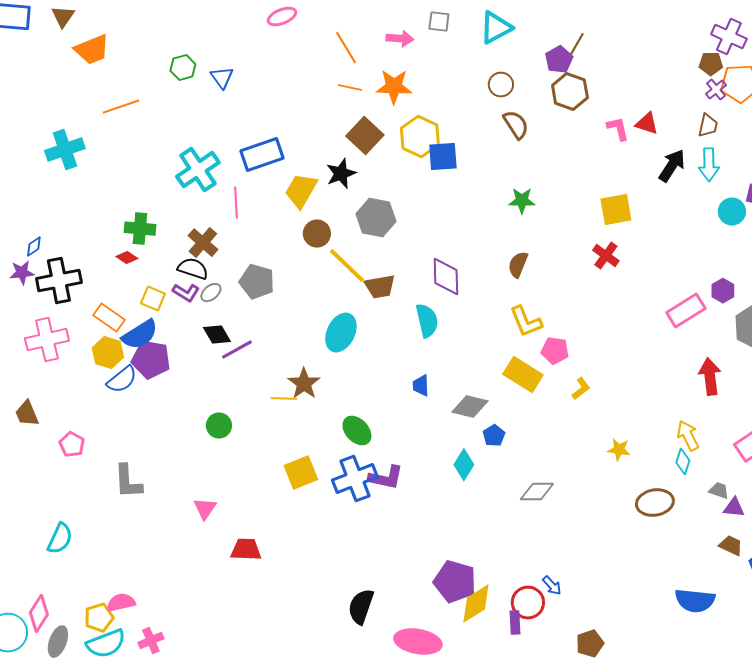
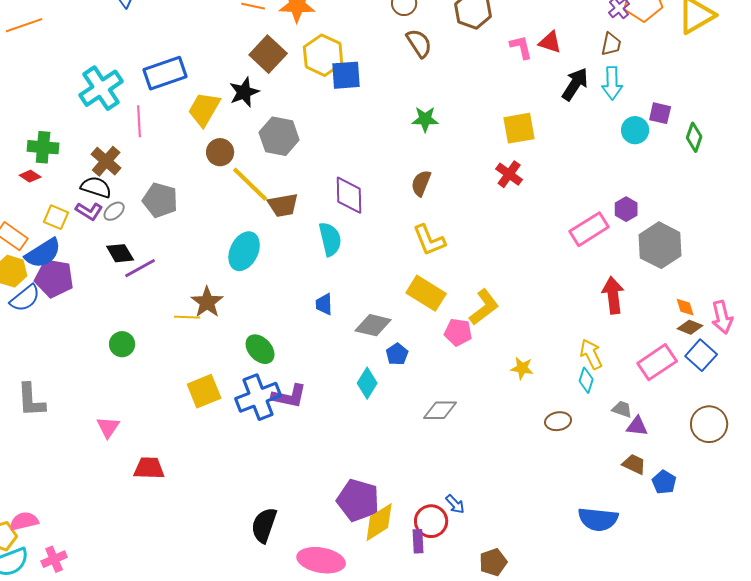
pink pentagon: (555, 351) -> (458, 332), moved
yellow L-shape: (581, 389) -> (484, 307), size x1.6
brown ellipse: (655, 503) -> (558, 421), size x0.7

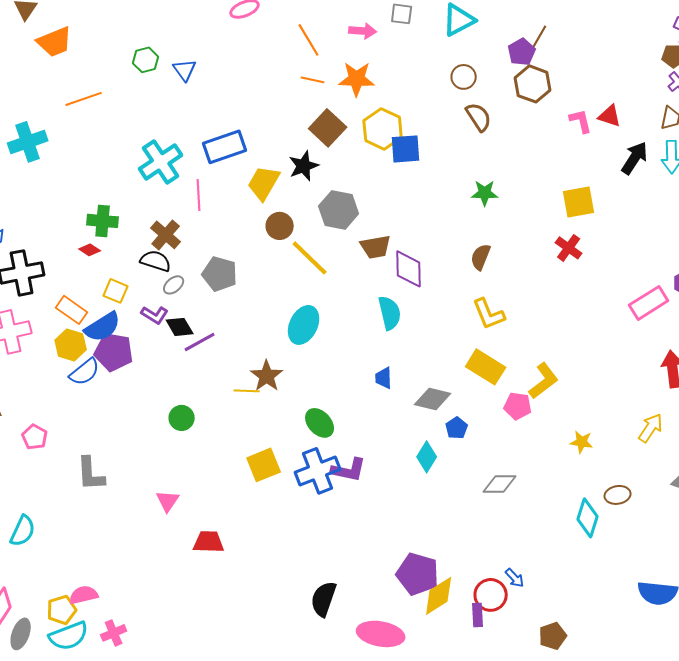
brown trapezoid: (283, 205) -> (376, 247), moved
purple L-shape: (89, 211) -> (155, 315), moved
yellow arrow: (591, 354) -> (651, 428), turned 60
cyan diamond: (586, 380) -> (588, 518), moved, size x1.5

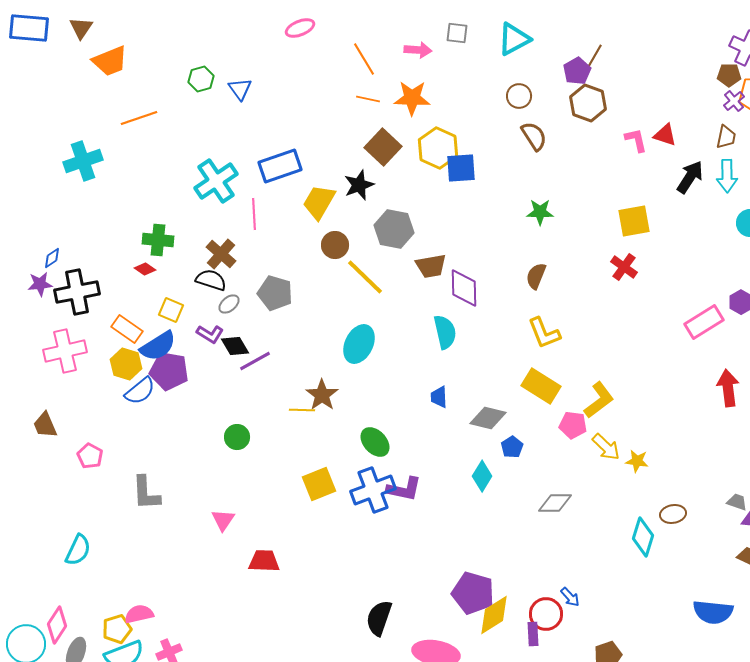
yellow arrow: (651, 428) -> (606, 447), moved, turned 100

